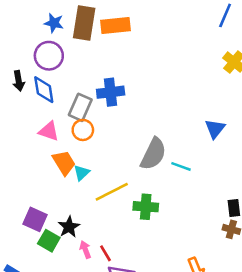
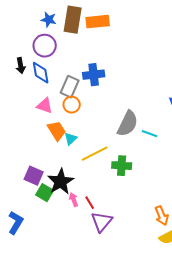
black star: (69, 227) -> (61, 182), size x1.5

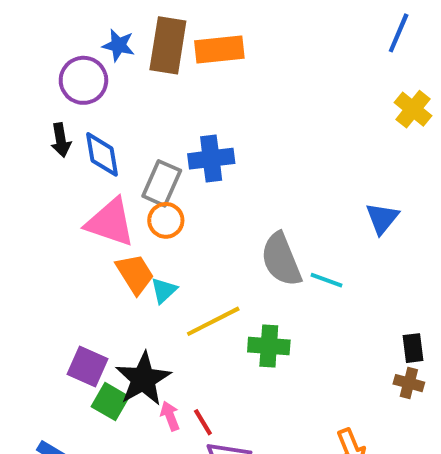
purple circle: (45, 46) -> (83, 80), moved
pink triangle: (45, 106) -> (110, 222), size x1.5
gray semicircle: (128, 124) -> (281, 259), turned 132

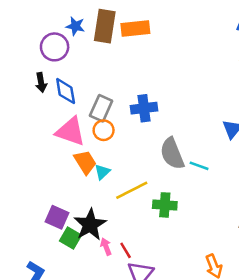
blue cross: (211, 159) -> (144, 108), moved

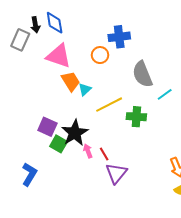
black arrow: (41, 82) -> (35, 25), moved
gray rectangle: (101, 108) -> (20, 40), moved
orange circle: (104, 130) -> (100, 55), moved
cyan line: (199, 166) -> (165, 94), moved, turned -56

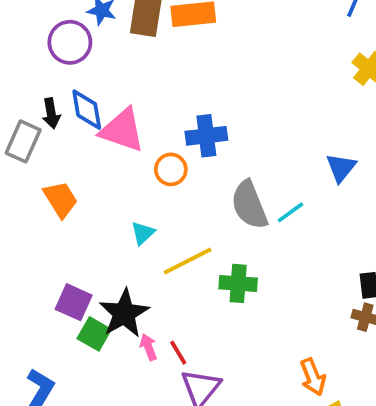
pink triangle: (59, 56) -> (122, 130), moved
orange trapezoid: (71, 81) -> (61, 199), moved
cyan line: (165, 94) -> (290, 212), moved

